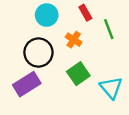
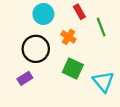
green square: (78, 74) -> (73, 69), turned -30
purple rectangle: (27, 84) -> (25, 78), size x0.6

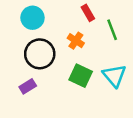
cyan circle: (43, 14) -> (32, 18), moved
cyan triangle: (103, 82) -> (114, 76), moved

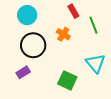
green square: (81, 76) -> (67, 80), moved

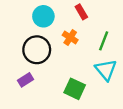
cyan circle: (27, 15) -> (43, 16), moved
green line: (93, 25) -> (104, 41), moved, turned 42

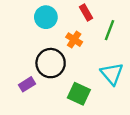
green line: (104, 41) -> (109, 30), moved
black circle: (37, 50) -> (51, 63), moved

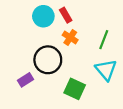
red rectangle: (86, 12) -> (66, 15), moved
green line: (109, 30) -> (104, 40), moved

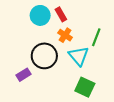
cyan triangle: (106, 70) -> (79, 56), moved
green square: (75, 89) -> (85, 87), moved

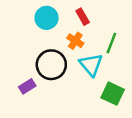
red rectangle: (61, 14) -> (83, 17), moved
green square: (85, 87) -> (113, 94), moved

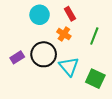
cyan triangle: (91, 65) -> (69, 66), moved
purple rectangle: (27, 86) -> (17, 57), moved

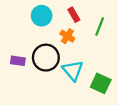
green line: (94, 36) -> (100, 26), moved
purple rectangle: (17, 57) -> (18, 61), turned 40

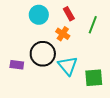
purple rectangle: (18, 61) -> (17, 65), moved
green square: (101, 83) -> (94, 78), turned -30

